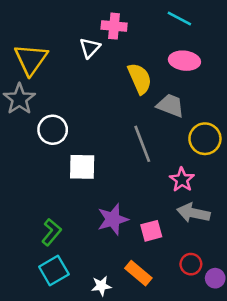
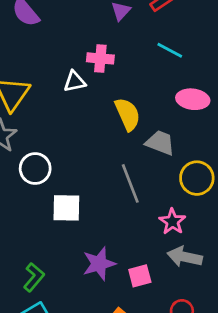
white triangle: (90, 48) -> (75, 82), turned 35
pink ellipse: (184, 61) -> (193, 99), moved

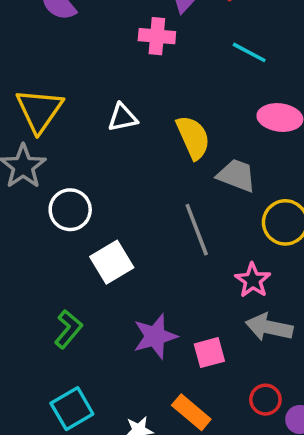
pink cross: (100, 58) -> (157, 36), moved
white triangle: (75, 82) -> (123, 118), moved
white square: (66, 208) -> (112, 262), turned -32
green L-shape: (34, 277) -> (68, 329), moved

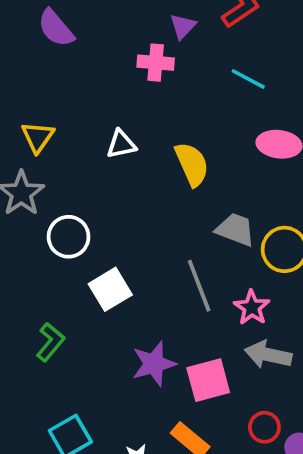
yellow triangle: (39, 110) -> (38, 137), size x0.7
gray trapezoid: (236, 175) -> (235, 229), moved
gray line: (197, 230) -> (199, 286), moved
green L-shape: (68, 329) -> (50, 342), moved
pink square: (209, 353) -> (208, 380), size x1.4

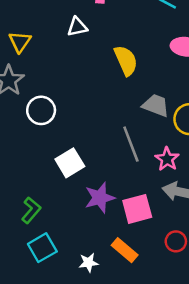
white triangle: (121, 144) -> (77, 27), moved
white square: (110, 289) -> (70, 163), moved
green L-shape: (50, 342) -> (31, 210), moved

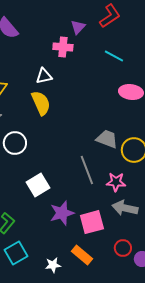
yellow semicircle: (126, 60) -> (41, 103), moved
pink star: (167, 159) -> (116, 182), turned -30

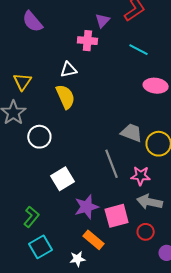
red circle: (123, 248) -> (146, 232), moved
orange rectangle: (82, 255) -> (93, 240), moved

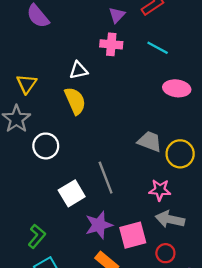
pink cross: (87, 41) -> (111, 44), moved
gray line: (112, 164) -> (106, 178), moved

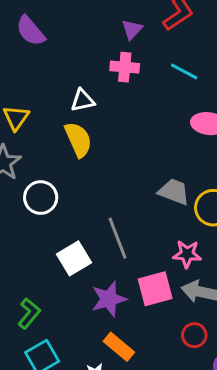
pink square: (133, 235) -> (155, 289), moved

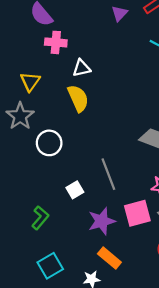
pink cross: (125, 67) -> (56, 42), moved
white square: (74, 258) -> (75, 190), size x0.7
green L-shape: (29, 313) -> (40, 218), moved

